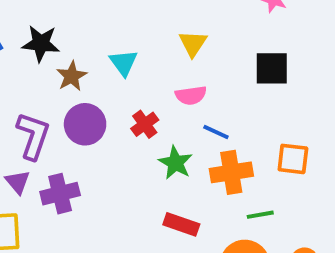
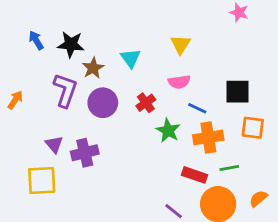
black square: (272, 68) -> (238, 92), moved
purple L-shape: (33, 136) -> (65, 90), moved
red rectangle: (181, 224) -> (194, 175), moved

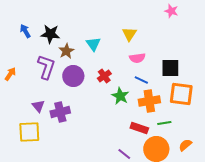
pink semicircle: (179, 82) -> (137, 58), moved
orange square: (253, 128) -> (181, 94), size x1.4

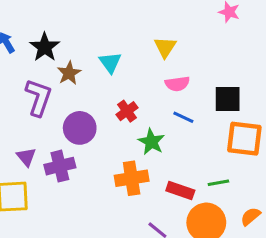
black star: (50, 34) -> (45, 47), turned 30
purple circle: (73, 76) -> (80, 128), moved
orange cross: (149, 101) -> (132, 178), moved

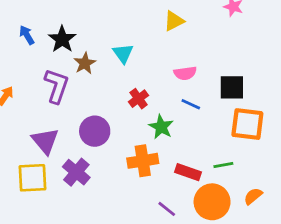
yellow triangle: (165, 47) -> (174, 21), moved, turned 30
purple circle: (80, 128) -> (95, 131), moved
purple triangle: (26, 157) -> (45, 141), size x1.5
purple cross: (60, 166) -> (76, 172), moved, turned -36

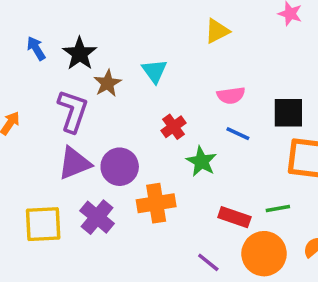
purple triangle: (45, 141) -> (74, 163), moved, turned 48
orange cross: (143, 161) -> (156, 203), moved

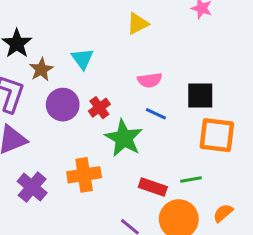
green star: (201, 161) -> (124, 138), size x1.4
purple circle: (120, 167) -> (63, 105), moved

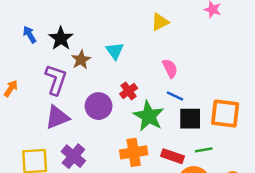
pink semicircle: (150, 80) -> (170, 68), turned -108
black square: (200, 95) -> (190, 119), moved
purple circle: (63, 105) -> (99, 106), moved
orange cross: (84, 175) -> (134, 152), moved

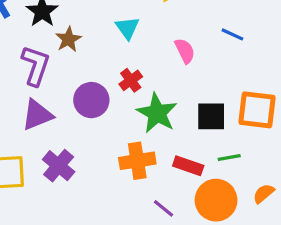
cyan triangle: (115, 51) -> (127, 28), moved
blue line: (175, 96) -> (232, 34), moved

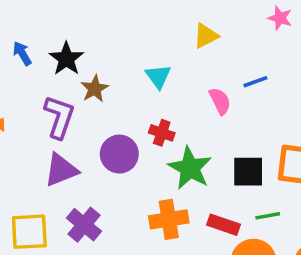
blue line: (232, 34) -> (255, 82), moved, turned -45
red cross: (131, 80) -> (162, 133), turned -35

